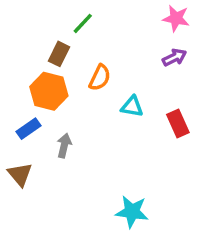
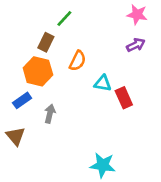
red rectangle: (178, 124) -> (124, 98), moved

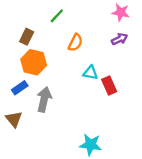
brown rectangle: (46, 42) -> (27, 37), moved
orange semicircle: (78, 61) -> (75, 43), moved
gray arrow: (50, 114) -> (44, 99), size x1.5

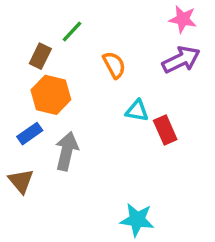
green line: (57, 16) -> (72, 32), moved
purple arrow: (119, 39) -> (181, 60), size x1.5
orange semicircle: (75, 43) -> (114, 65), turned -54

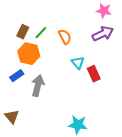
green line: (72, 32) -> (41, 33), moved
cyan triangle: (137, 111) -> (78, 63), turned 40
brown triangle: (21, 181) -> (12, 117), moved

